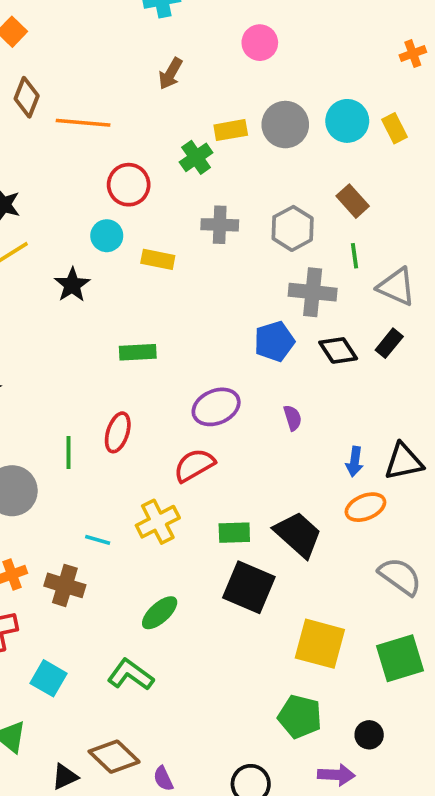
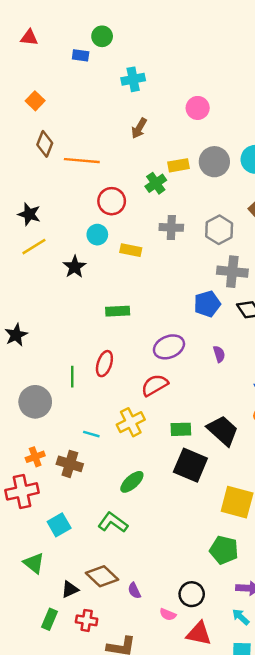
cyan square: (48, 678) -> (59, 525), turned 30

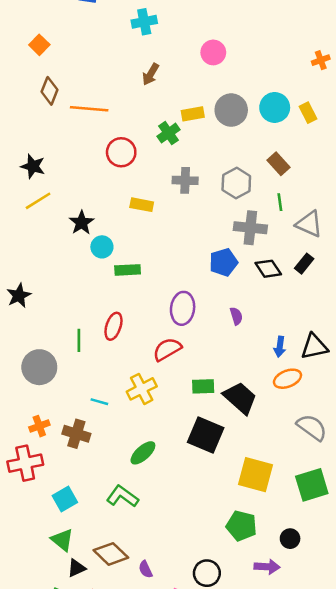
cyan circle: (97, 235) -> (102, 247), moved
purple ellipse: (169, 347) -> (183, 308), turned -60
green rectangle: (181, 429) -> (203, 386), moved
green triangle: (34, 563) -> (62, 540), moved

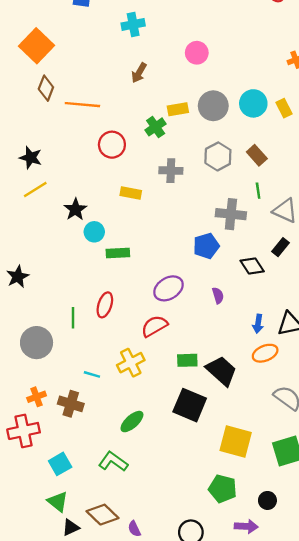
orange square: (39, 45) -> (37, 46), size x1.8
gray hexagon: (236, 183) -> (218, 156), moved
black diamond: (268, 269) -> (252, 266), moved
purple ellipse: (183, 308) -> (168, 288), turned 52

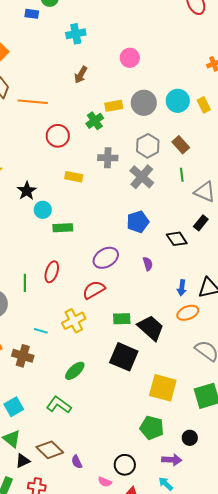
gray cross: (231, 214) -> (142, 177), moved, turned 35

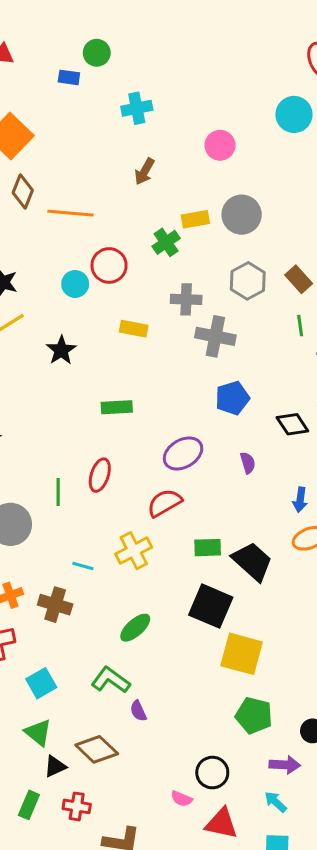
cyan circle: (178, 101) -> (294, 114), moved
gray cross: (142, 177) -> (215, 336), moved, turned -30
cyan circle: (43, 210) -> (75, 284), moved
yellow square: (163, 388) -> (242, 654), moved
purple semicircle: (77, 462) -> (138, 711), moved

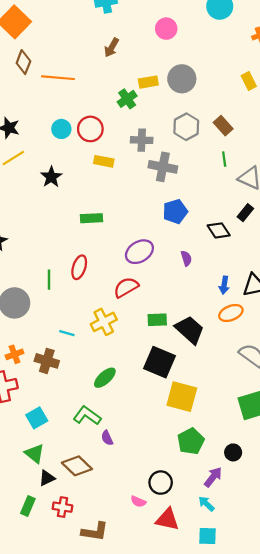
red circle: (109, 265) -> (90, 129), moved
green pentagon: (254, 716) -> (191, 441), turned 30
purple arrow: (285, 765) -> (213, 477), turned -55

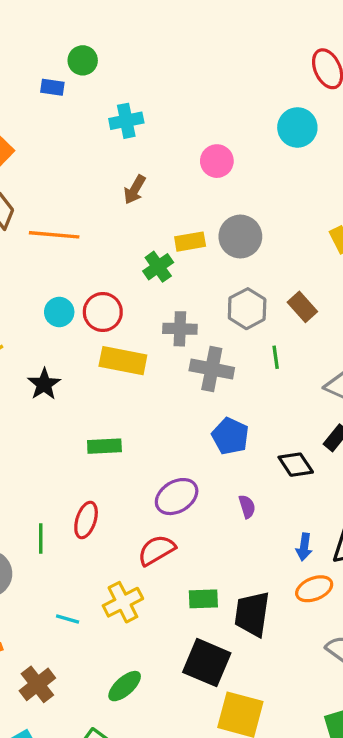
green line: (224, 159) -> (276, 357), moved
yellow rectangle: (104, 161) -> (123, 361), size x1.5
blue pentagon: (175, 212) -> (230, 436), turned -30
black trapezoid: (190, 330) -> (252, 614), turned -124
brown cross: (47, 361) -> (37, 684), moved, turned 35

